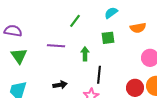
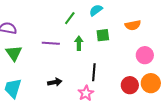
cyan semicircle: (111, 13) -> (96, 10), moved
green arrow: (85, 54) -> (79, 43), moved

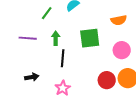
orange semicircle: (133, 25) -> (119, 20), moved
green square: (103, 35) -> (90, 38), moved, size x1.5
black line: (94, 72) -> (63, 58), moved

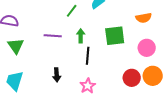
black arrow: (32, 77) -> (57, 75), turned 96

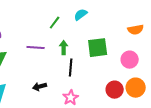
orange semicircle: (144, 18) -> (136, 30), moved
black arrow: (57, 75) -> (40, 87), turned 80

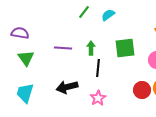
green line: (55, 23) -> (84, 12), moved
black arrow: (40, 87) -> (67, 87), size x1.5

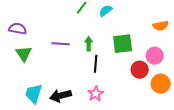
black arrow: (67, 87) -> (61, 96), moved
red circle: (142, 90) -> (140, 70), moved
cyan trapezoid: (25, 93) -> (34, 94), moved

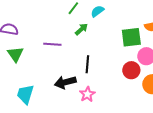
green arrow: (89, 44) -> (81, 29), moved, turned 48
green square: (123, 44) -> (131, 37), moved
black arrow: (61, 96) -> (65, 82), moved

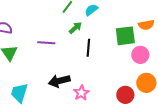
black line: (87, 64) -> (88, 48), moved
red circle: (131, 70) -> (125, 95), moved

